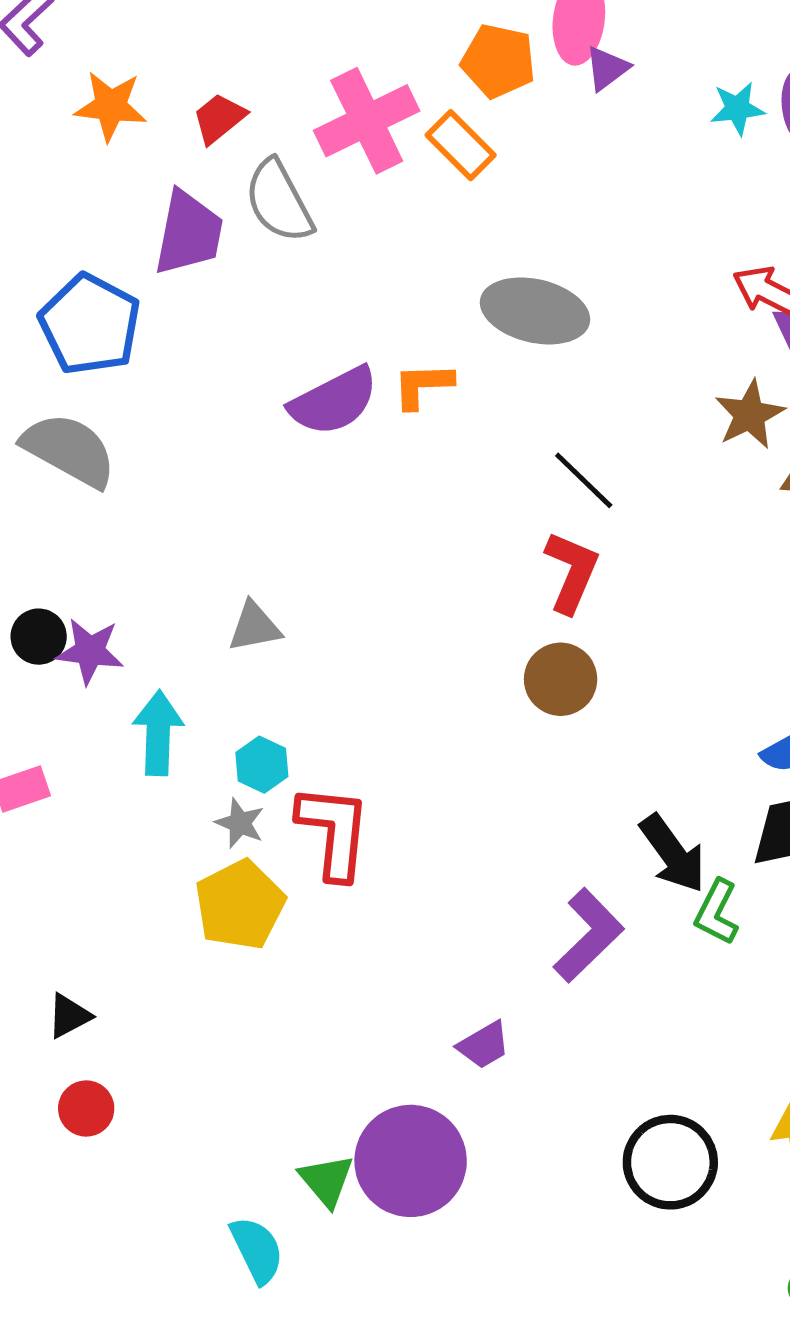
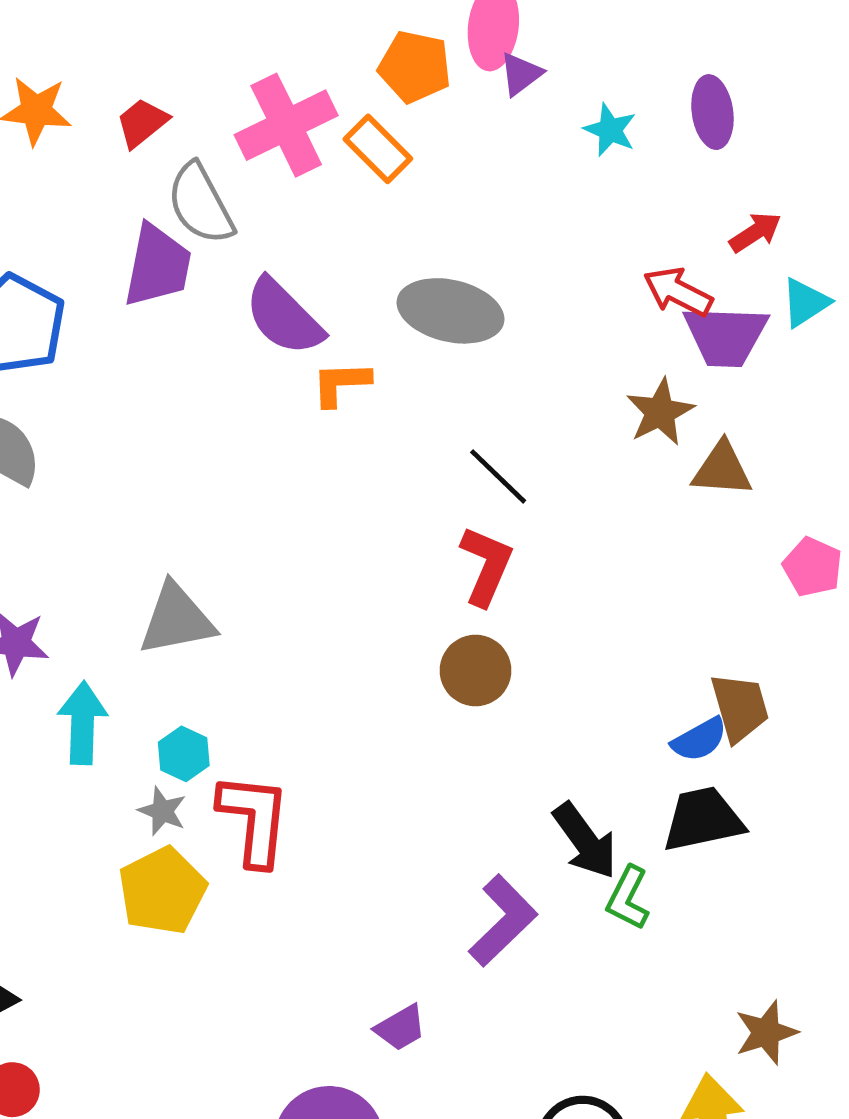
cyan star: (737, 109) -> (610, 130), moved, turned 30
purple trapezoid: (189, 233) -> (158, 266), moved
purple semicircle: (334, 401) -> (284, 317), moved, turned 72
gray triangle: (254, 627) -> (177, 619), size x1.5

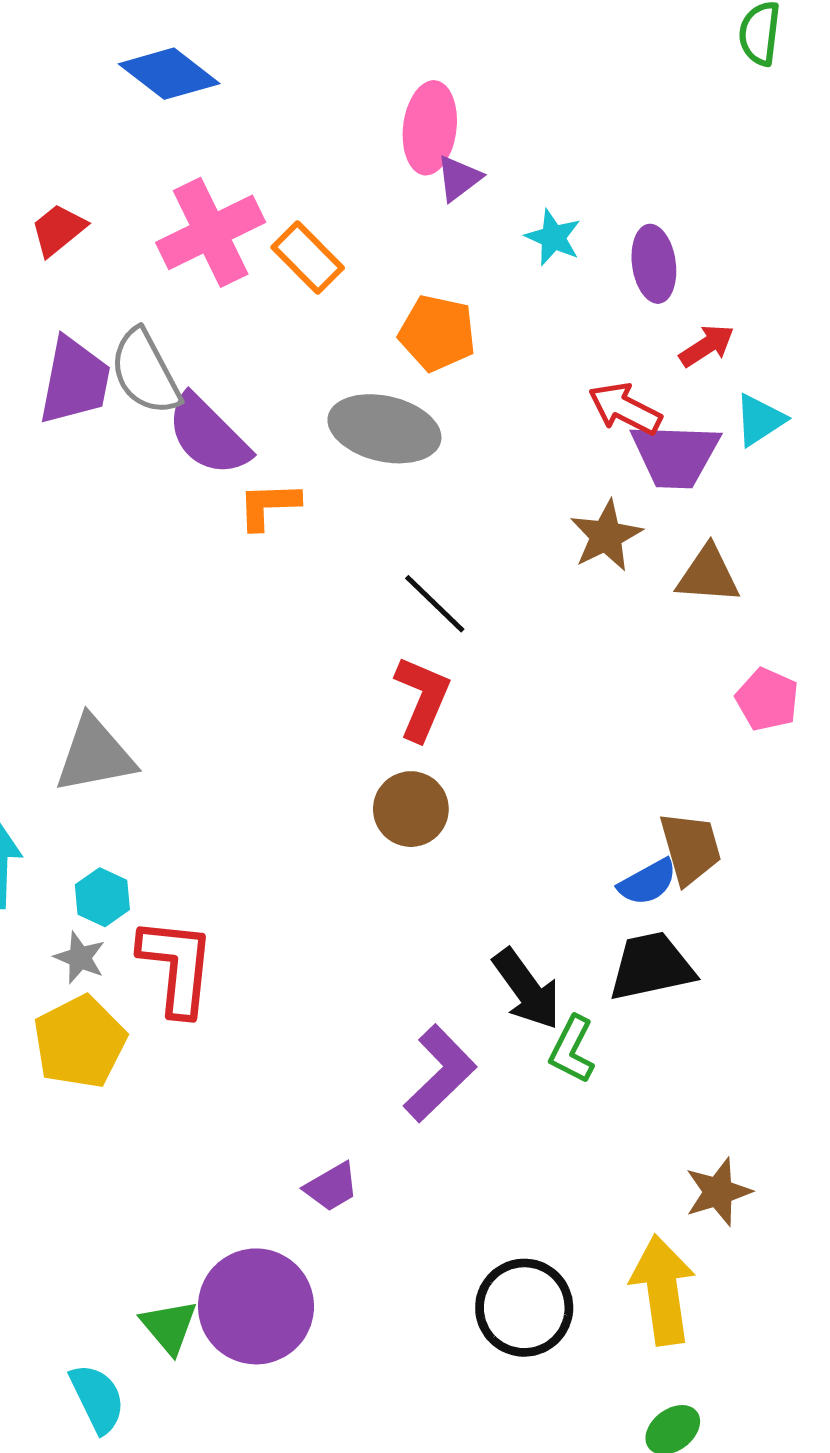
orange pentagon: (415, 67) -> (437, 333), moved
purple ellipse: (712, 112) -> (654, 264), moved
gray semicircle: (200, 204) -> (145, 372), moved
brown triangle: (722, 469) -> (708, 575), moved

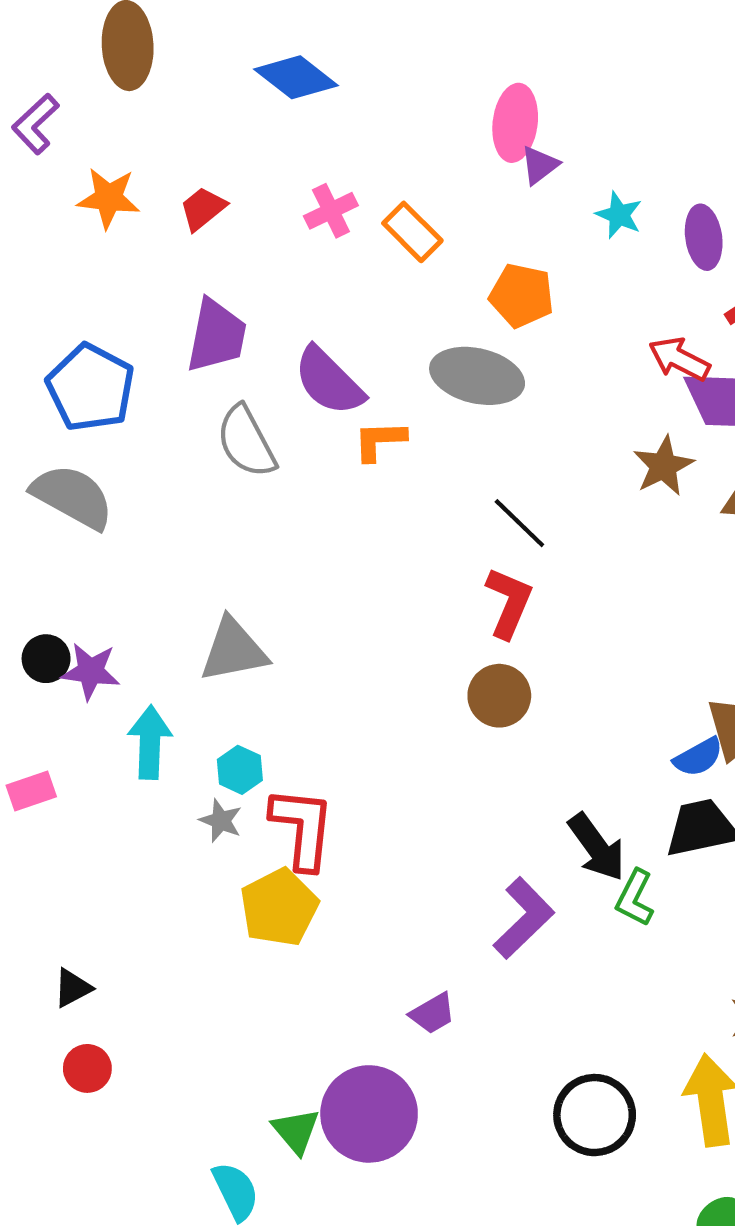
pink cross: (211, 232) -> (331, 211), size x0.6
gray semicircle: (145, 372) -> (246, 442), moved
yellow pentagon: (80, 1042) -> (279, 907), moved

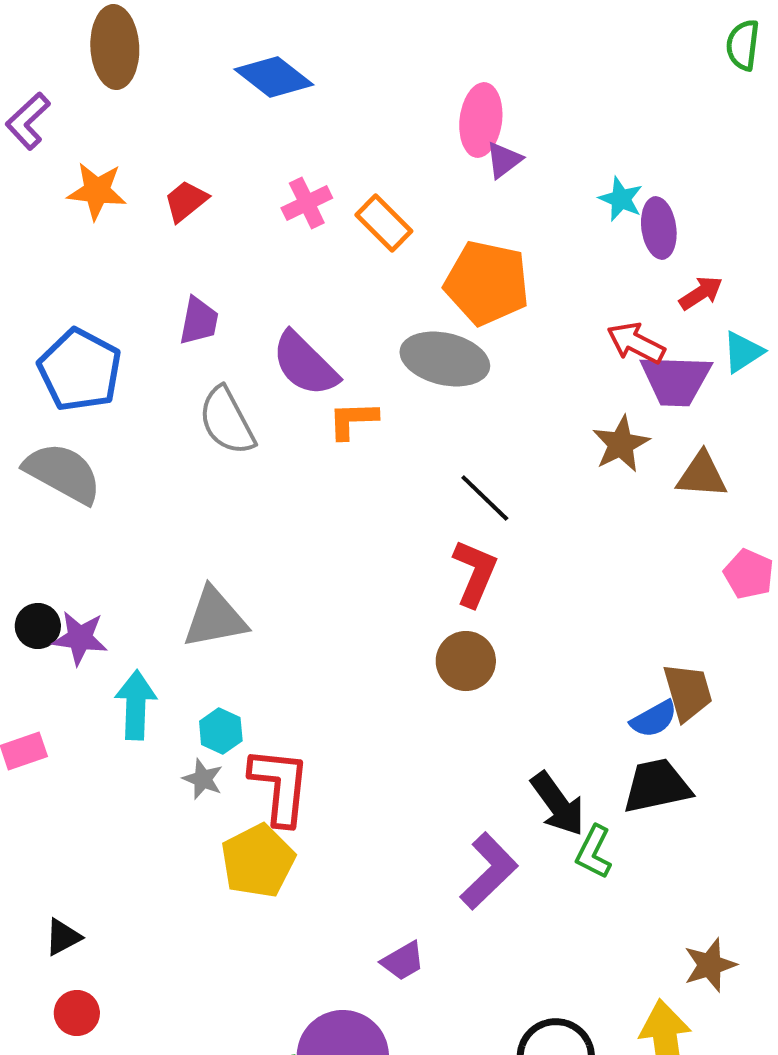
cyan star: (619, 215) -> (621, 199), moved
orange pentagon: (522, 295) -> (487, 283), size x1.4
purple trapezoid: (217, 336) -> (199, 321), size x0.7

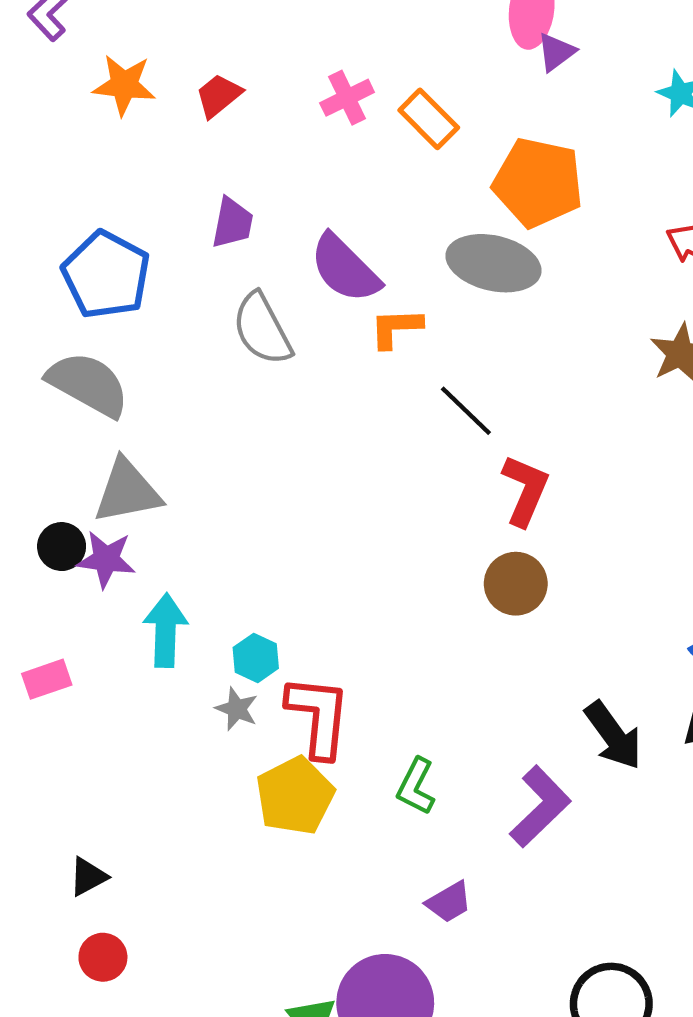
black line: (485, 498) -> (466, 411), moved
gray triangle: (215, 618) -> (127, 491), moved
green L-shape: (594, 852) -> (416, 786), moved

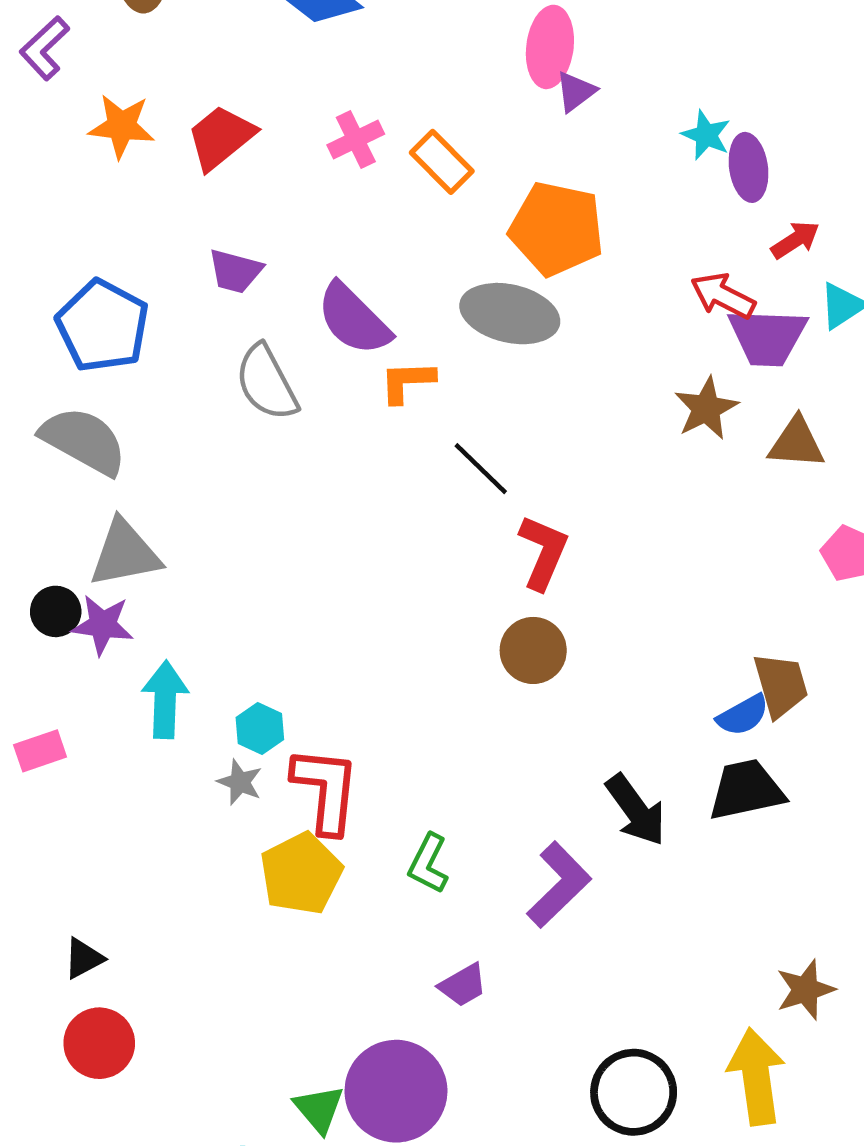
red trapezoid: (219, 96) -> (221, 137), size x1.4
purple trapezoid: (232, 223) -> (235, 271), turned 94
red circle: (103, 957) -> (99, 1043), size x1.4

